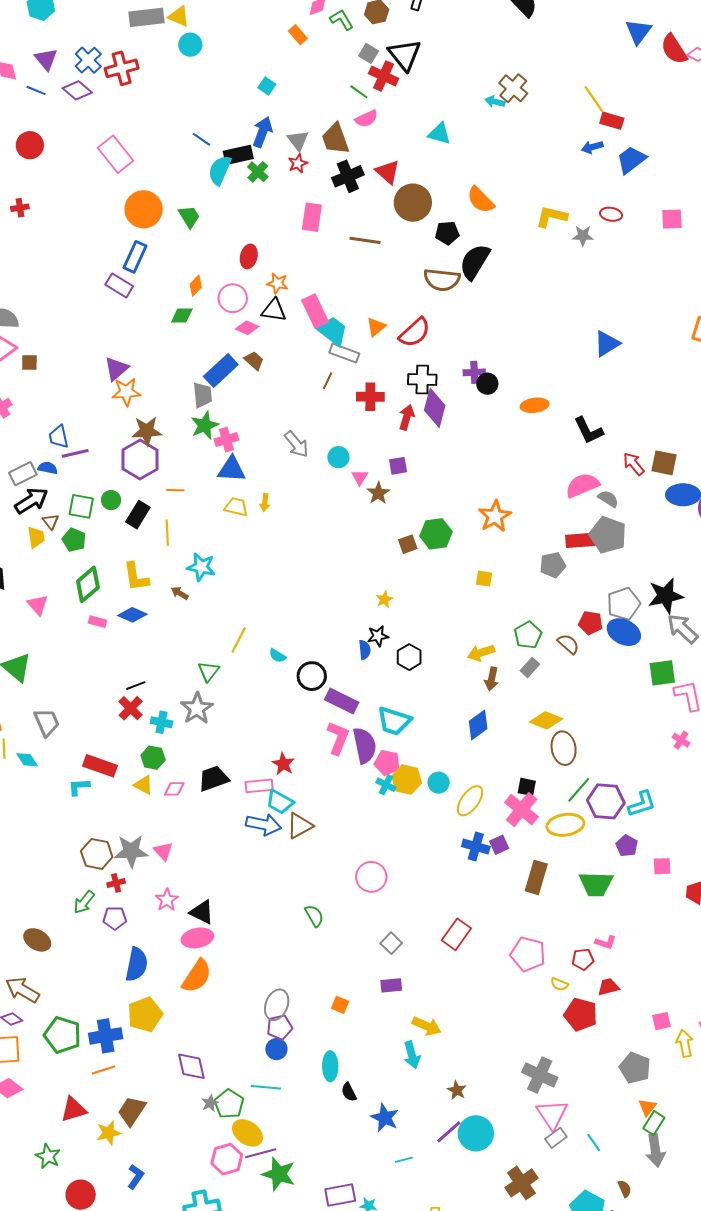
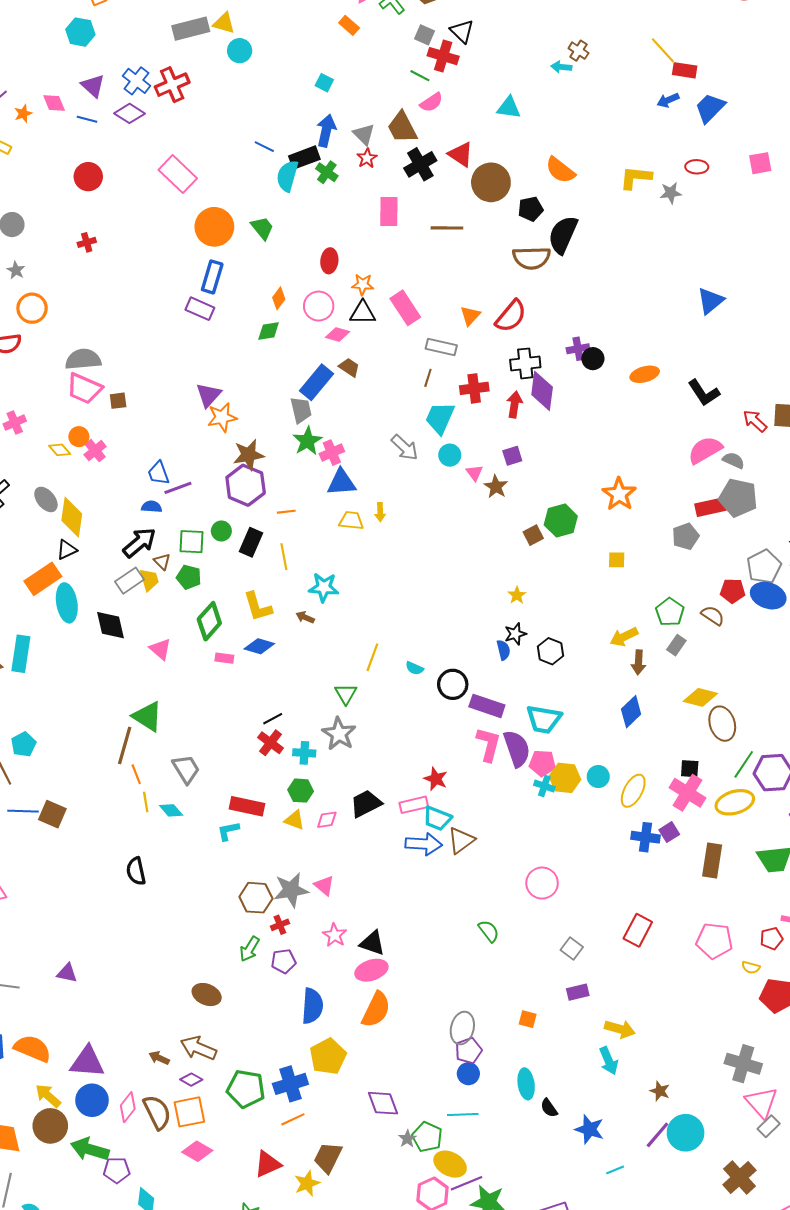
black triangle: (405, 55) -> (462, 31), size x0.7
brown cross: (513, 88) -> (578, 51), size x0.7
cyan trapezoid: (332, 331) -> (440, 418), moved, turned -96
gray rectangle: (23, 474) -> (130, 581), moved

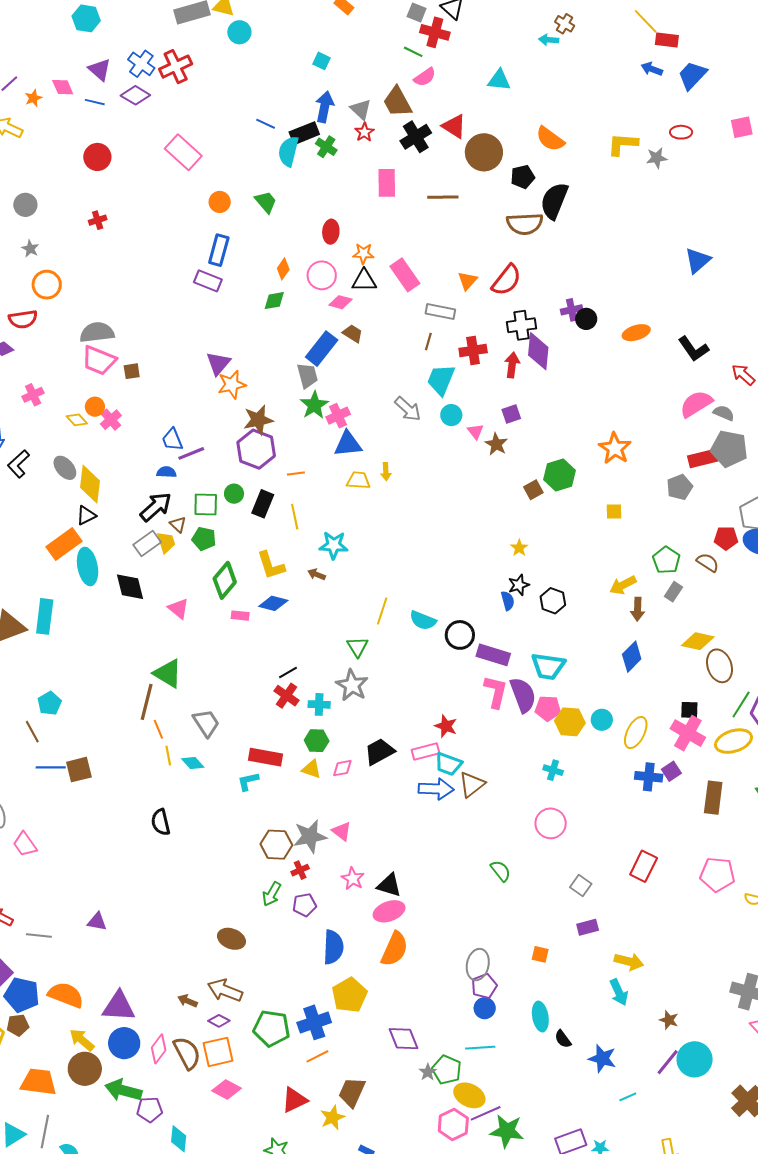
blue arrow: (668, 100) -> (652, 69), turned 45
orange circle: (214, 227) -> (220, 202), size x0.6
cyan semicircle: (415, 668) -> (423, 620), size x1.5
cyan cross: (544, 786) -> (553, 770), moved
brown square: (52, 814) -> (79, 770), turned -36

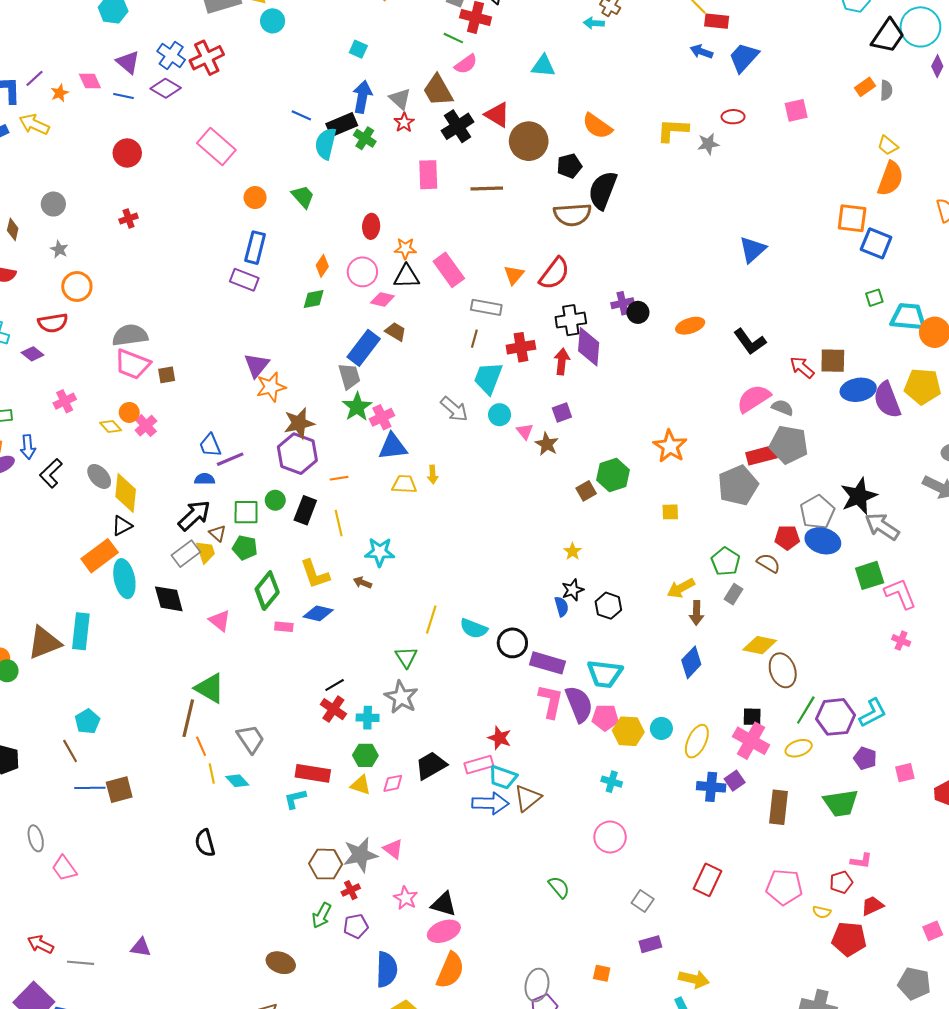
gray pentagon: (680, 487) -> (738, 485), size x1.5
yellow ellipse: (734, 741) -> (799, 748), size x0.7

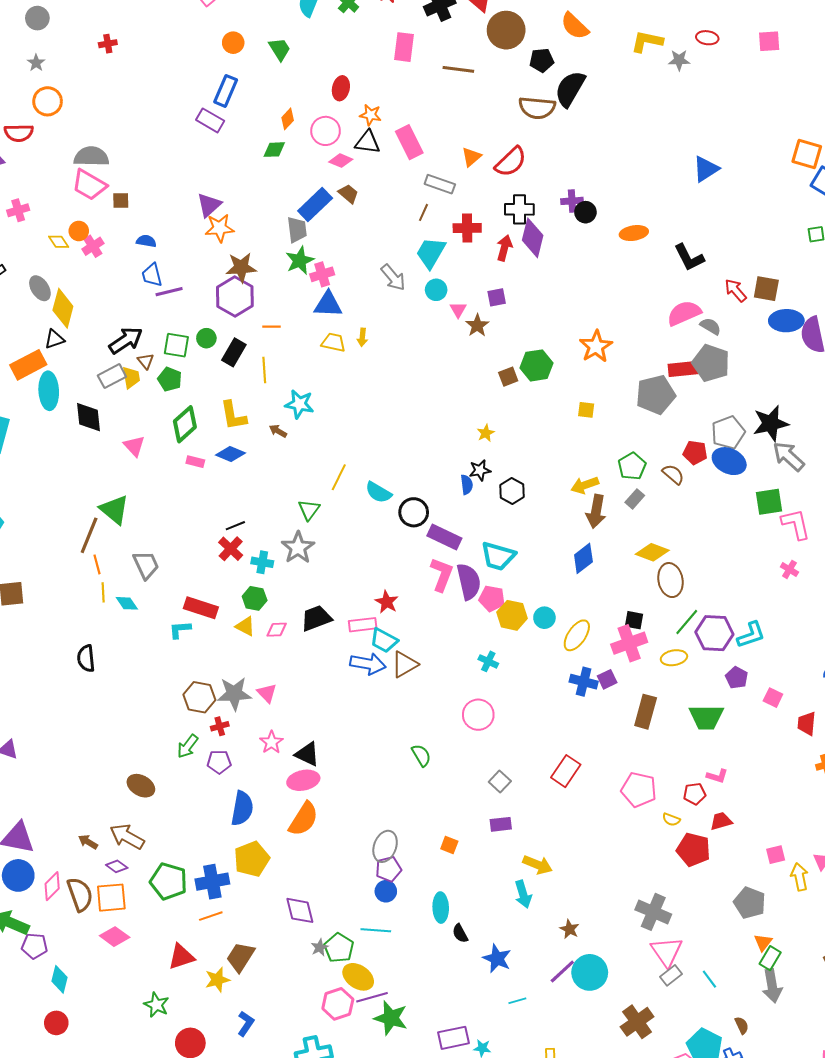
blue semicircle: (205, 479) -> (146, 241), moved
brown arrow: (697, 613) -> (596, 511), size x1.4
pink cross: (751, 741) -> (629, 643), turned 32
pink square: (905, 773) -> (773, 698), turned 30

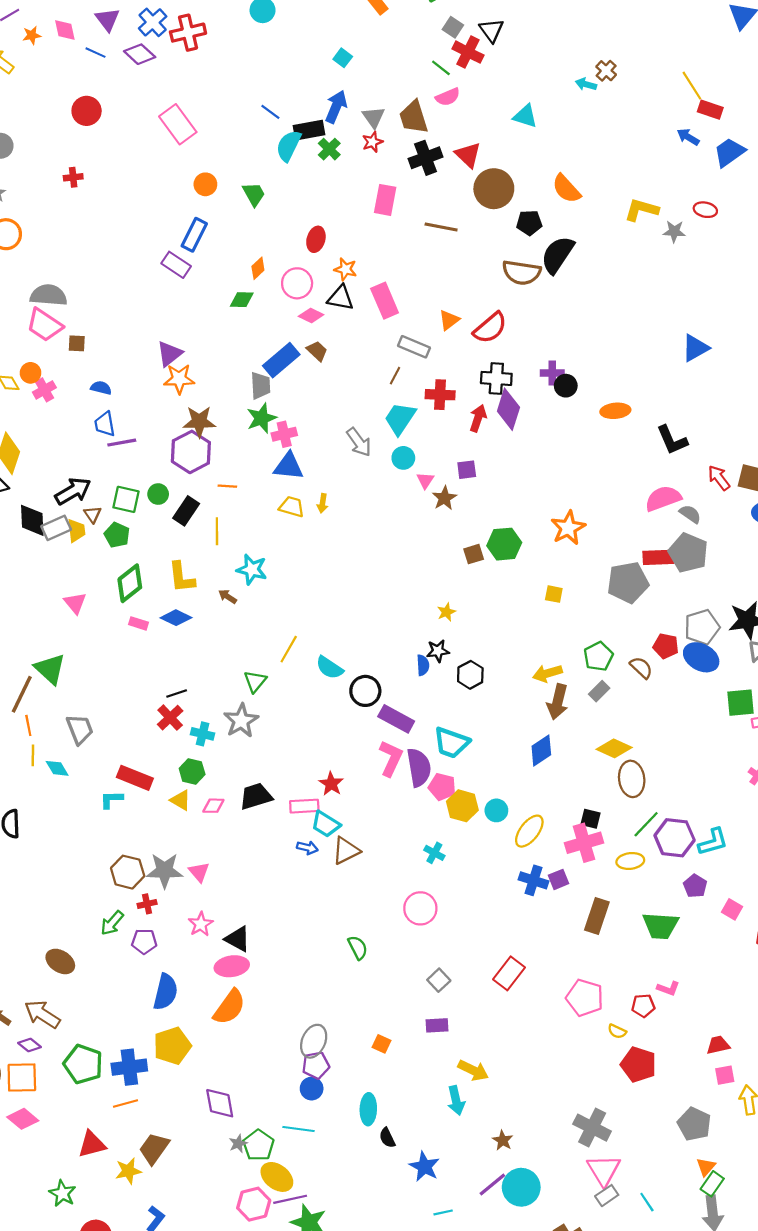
black diamond: (89, 417) -> (32, 520), moved
blue arrow: (368, 664) -> (307, 848), size x0.6
red trapezoid: (721, 821) -> (718, 1045), moved

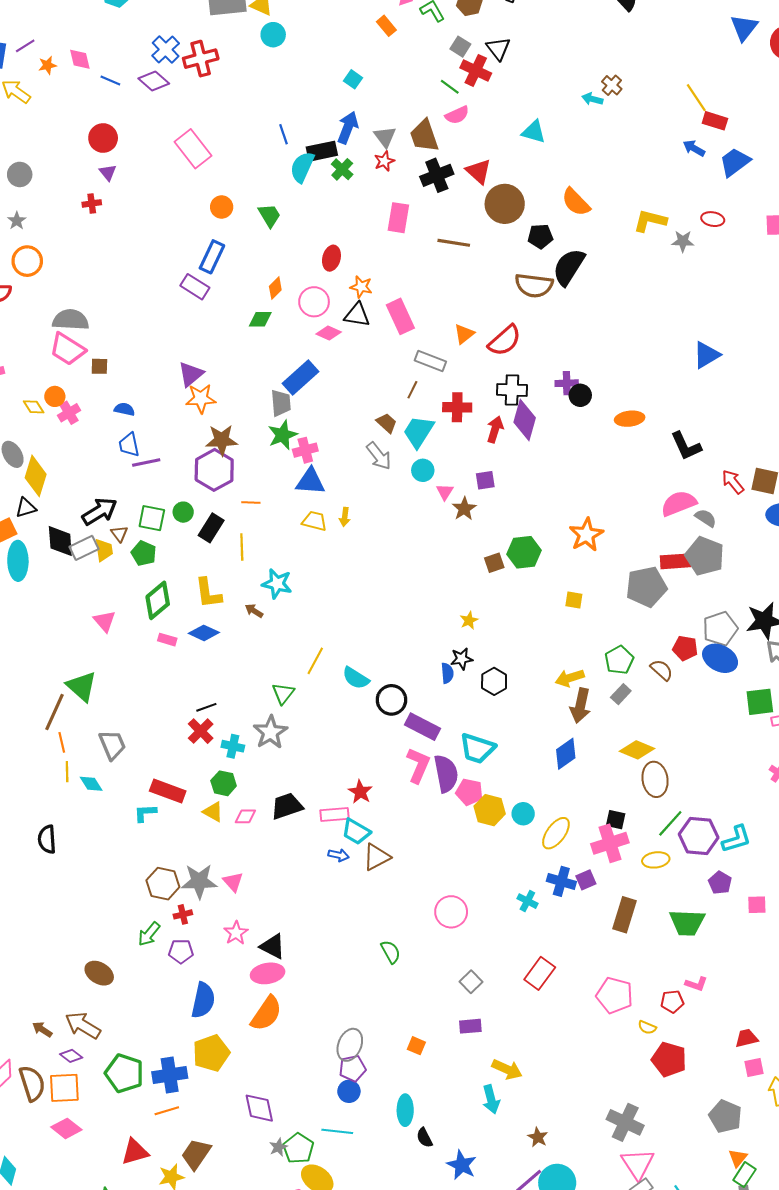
purple triangle: (108, 20) -> (108, 172), moved, size x0.7
blue line: (270, 112) -> (283, 134), turned 36
brown trapezoid: (317, 351) -> (387, 423), moved
cyan cross: (434, 853) -> (527, 901), moved
pink square: (732, 909) -> (757, 905), turned -30

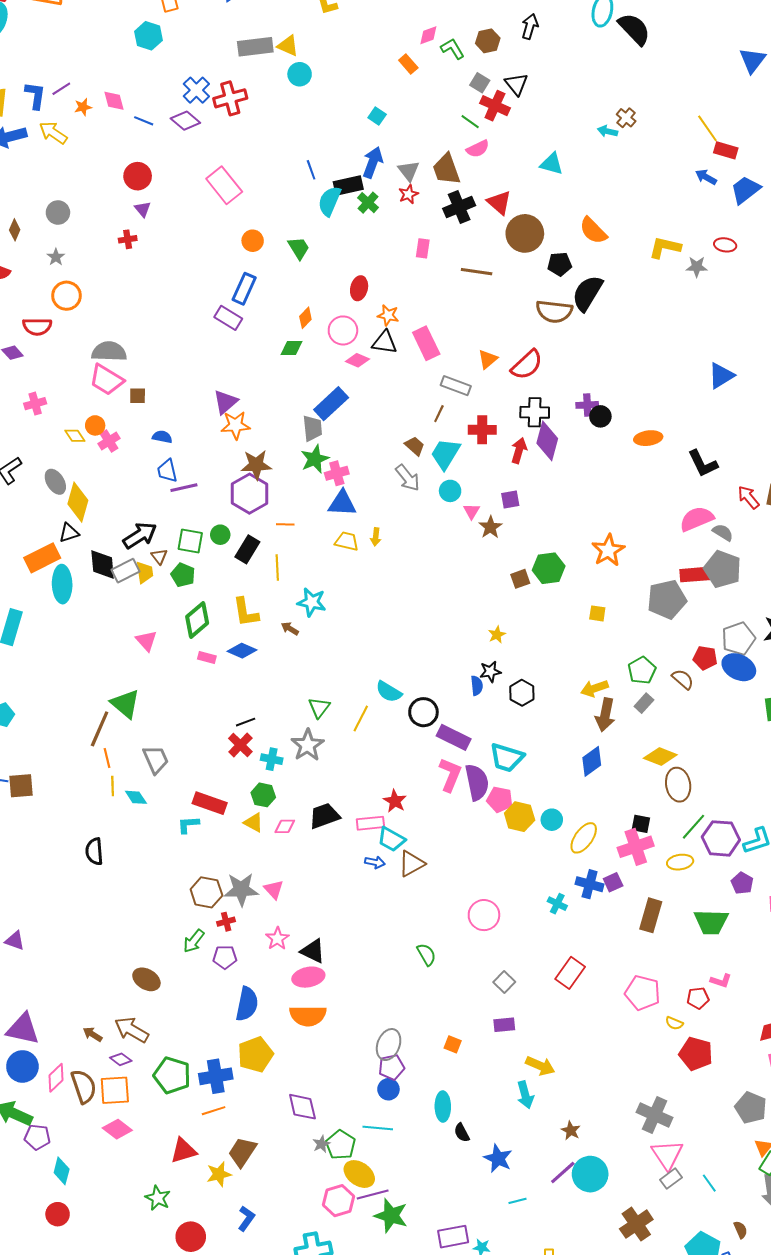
pink rectangle: (398, 218) -> (423, 248), size x0.7
yellow line: (315, 661) -> (361, 719), moved
orange semicircle: (266, 1014) -> (308, 1016), turned 57

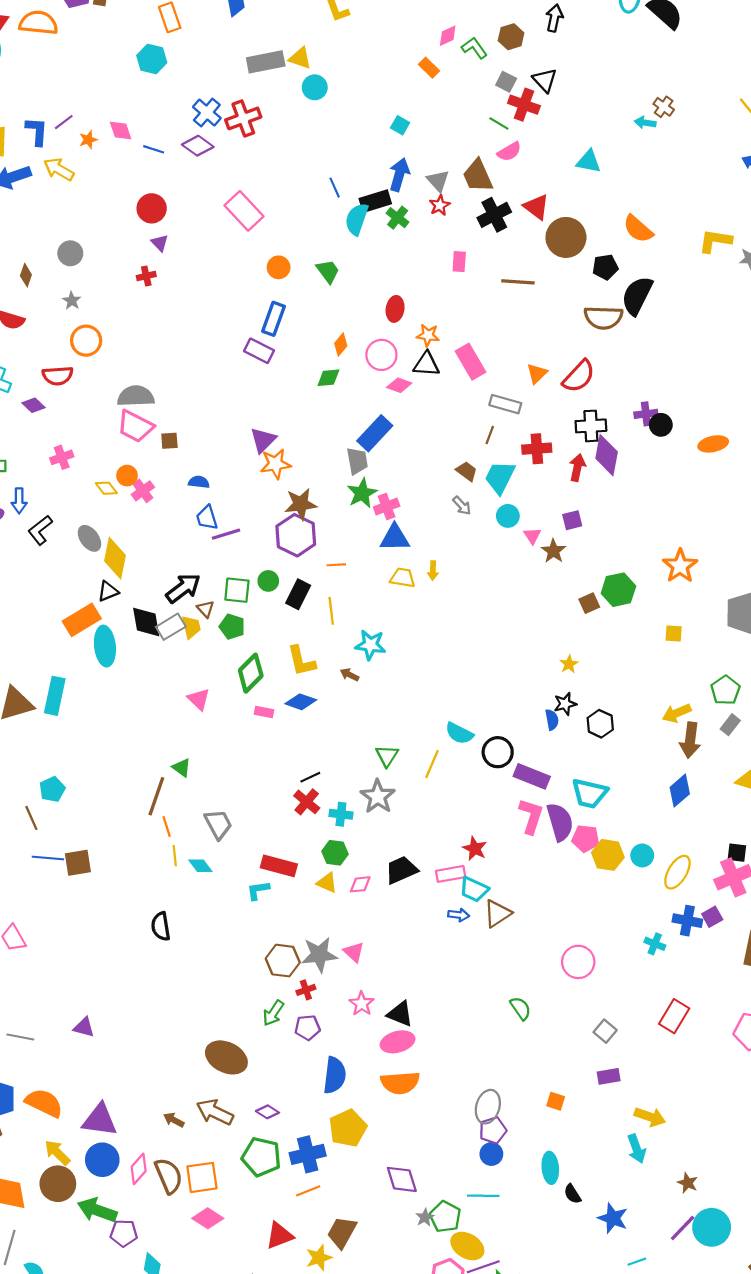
gray arrow: (408, 478) -> (462, 506), size x0.7
green triangle: (125, 704) -> (182, 768), size x0.6
brown ellipse: (146, 979) -> (226, 1057), size x1.4
purple diamond: (121, 1059) -> (267, 1112), moved

